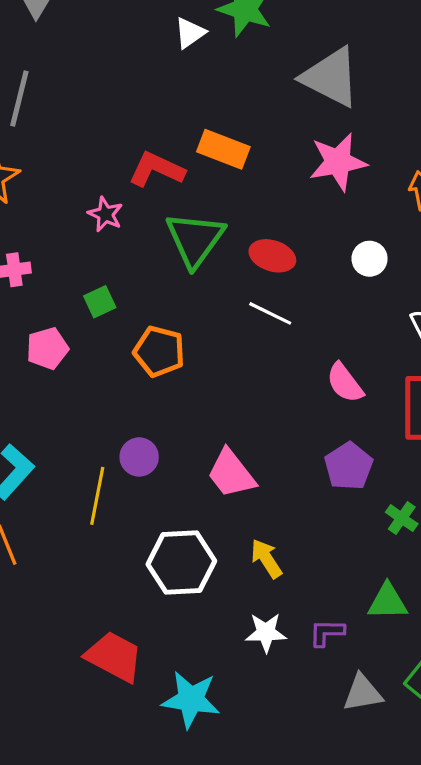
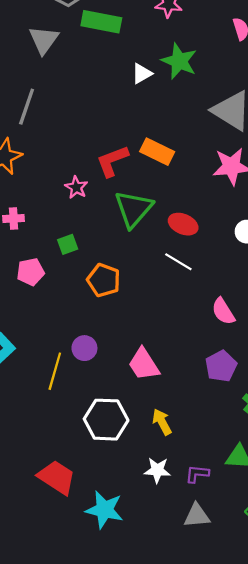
red L-shape: (157, 169) -> (112, 161), turned -51
gray triangle: (363, 693) -> (197, 516), moved

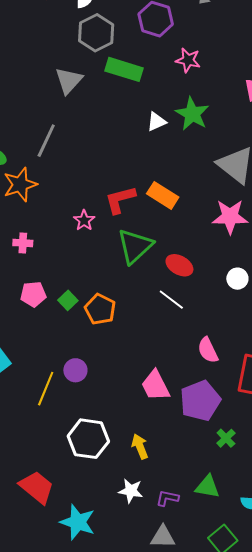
green square: (68, 244) -> (68, 300), moved, turned -30
pink trapezoid: (144, 364) -> (155, 386), moved
purple pentagon: (221, 366) -> (200, 401), size x1.4

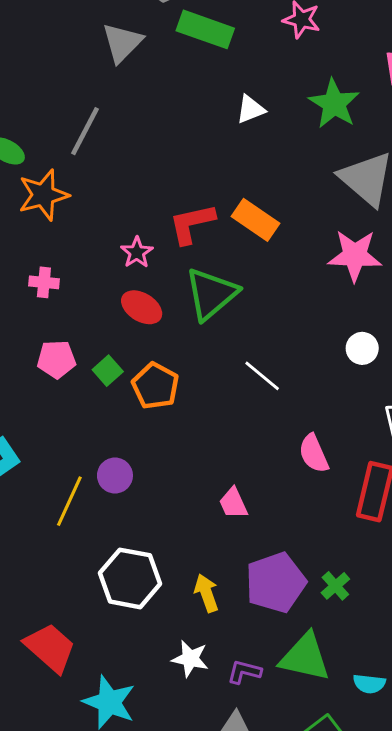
green star: (192, 114) -> (334, 104), moved
red ellipse: (179, 265) -> (142, 307), moved
pink trapezoid: (155, 386) -> (233, 503), size x0.7
purple pentagon: (200, 401) -> (276, 583), moved
green triangle: (207, 487) -> (305, 657), size x1.4

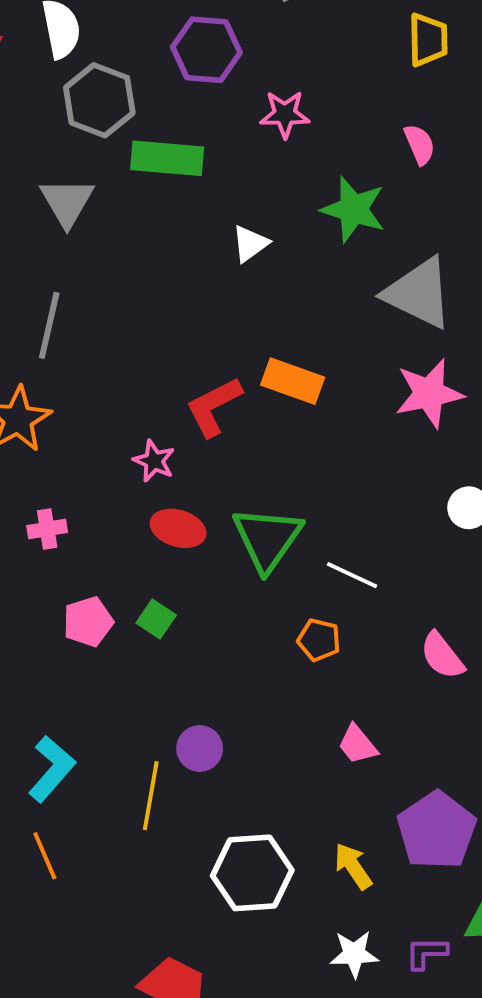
green triangle: (211, 294) -> (267, 539), moved
orange pentagon: (155, 386) -> (319, 640), moved, size x0.7

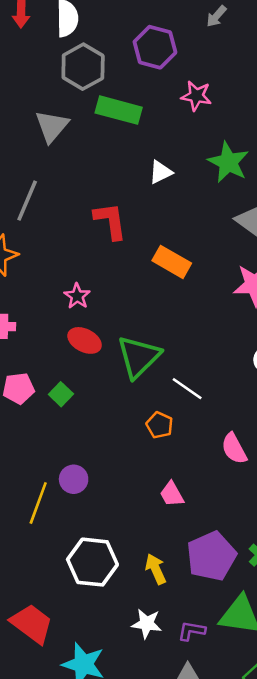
red L-shape: (214, 407) -> (110, 221), moved, turned 99

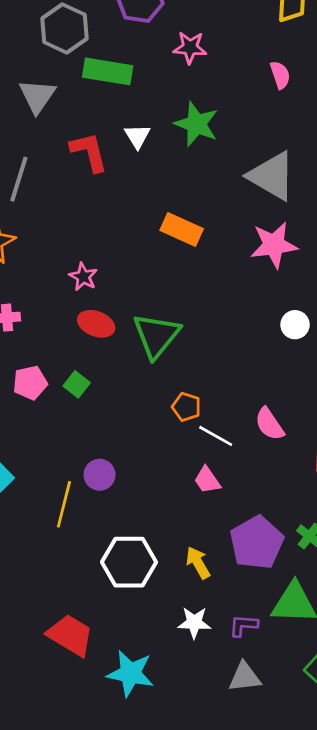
green star: (228, 162) -> (196, 124), moved
white triangle: (161, 172) -> (137, 136), moved, turned -30
red L-shape: (110, 221) -> (89, 152), moved
white line: (187, 389) -> (216, 436), moved

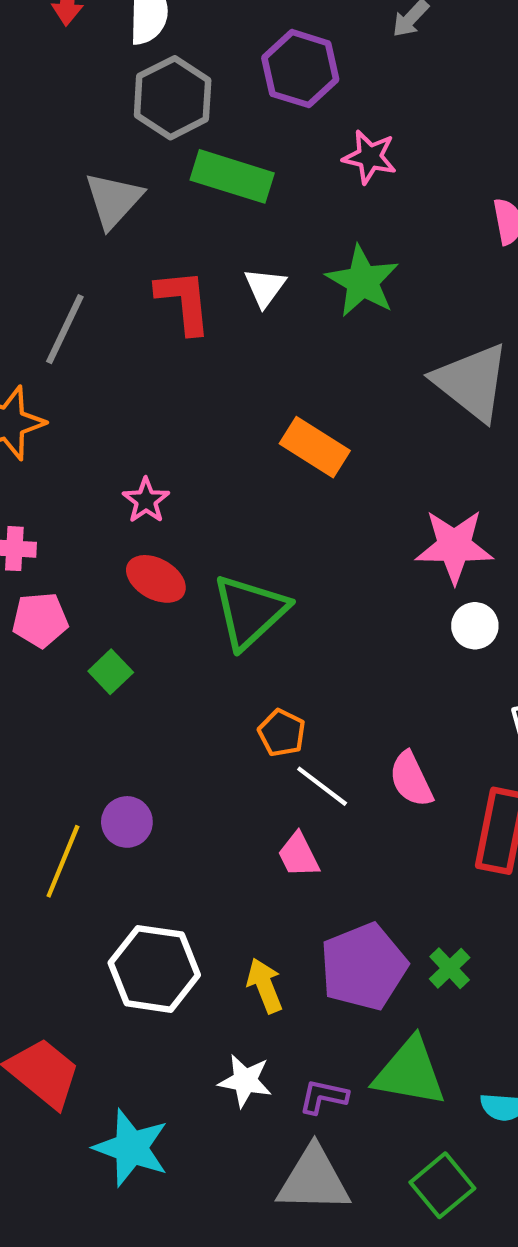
pink star: (274, 245) -> (454, 546), moved
pink pentagon: (30, 383) -> (40, 620), moved
gray triangle: (245, 677) -> (314, 1180), size x1.4

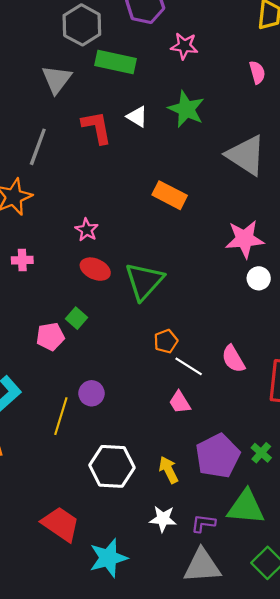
white triangle: (265, 287) -> (137, 117), turned -30
pink pentagon: (40, 620) -> (50, 336), moved
orange pentagon: (282, 733) -> (166, 341), turned 30
cyan star: (131, 1148) -> (108, 558), turned -30

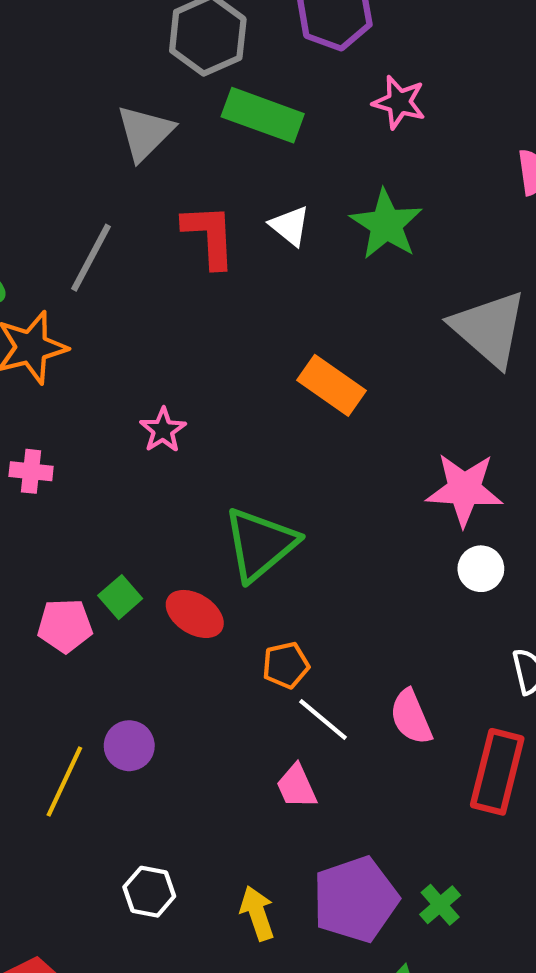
red ellipse: (95, 269) -> (195, 614), moved
white hexagon: (112, 466) -> (149, 892), size x0.6

